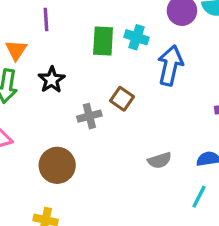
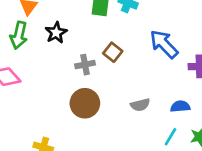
blue arrow: (170, 65) -> (164, 44), moved, turned -60
brown circle: (57, 165) -> (85, 103), moved

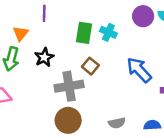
brown square: (113, 52) -> (90, 66), moved
gray cross: (85, 65) -> (69, 86), size x1.6

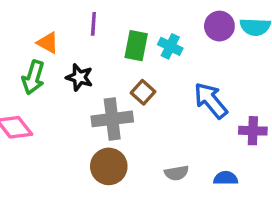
purple line: (44, 13) -> (93, 24), moved
orange triangle: (20, 34) -> (48, 43), turned -42
black star: (44, 57) -> (79, 77), turned -30

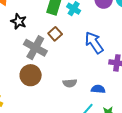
gray cross: (112, 119) -> (35, 48), turned 30

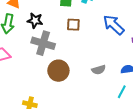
brown square: (55, 34) -> (73, 25), turned -32
gray cross: (35, 48) -> (43, 43), moved

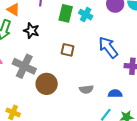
brown square: (73, 25) -> (68, 50), moved
gray cross: (43, 43) -> (24, 66), moved

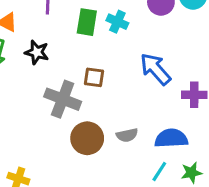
gray cross: (24, 66) -> (63, 99), moved
brown circle: (47, 84) -> (87, 138), moved
blue semicircle: (115, 94) -> (171, 138), size x1.5

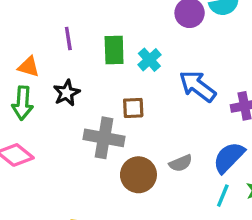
cyan cross: (117, 22) -> (149, 60), moved, turned 35
black star: (37, 52) -> (67, 93), turned -30
blue semicircle: (171, 138) -> (229, 157), turned -32

